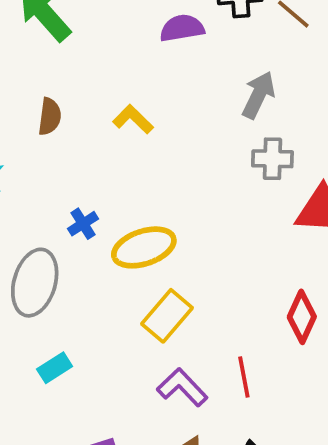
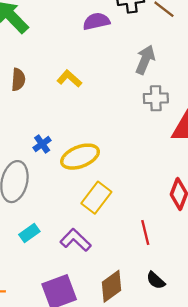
purple L-shape: (182, 387) -> (76, 240), moved

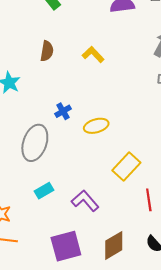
yellow ellipse: (80, 157) -> (96, 126), size x0.7
yellow rectangle: (96, 198) -> (126, 166), moved

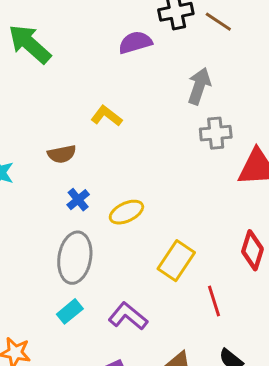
brown semicircle: (47, 51) -> (62, 154), moved, turned 78
gray ellipse: (35, 143) -> (75, 258), moved

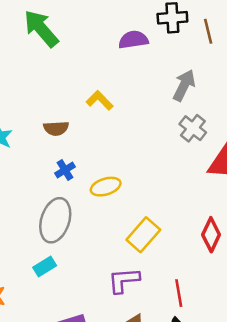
brown line: (218, 22) -> (208, 31), turned 35
gray cross: (216, 133) -> (193, 128), turned 36
red line: (214, 301) -> (179, 293), moved
purple L-shape: (128, 316) -> (124, 280), moved, turned -52

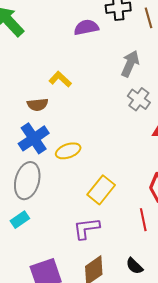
brown semicircle: (56, 128) -> (38, 105), moved
blue cross: (65, 170) -> (34, 138), size x1.8
red line: (179, 293) -> (143, 220), moved

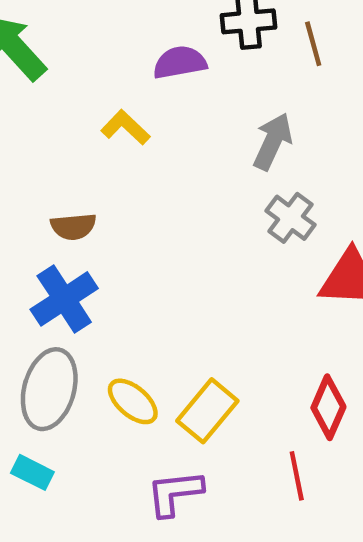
yellow L-shape: (60, 79) -> (125, 127), moved
yellow ellipse: (68, 151) -> (133, 401), moved, turned 60
cyan rectangle: (20, 220) -> (32, 472), turned 60

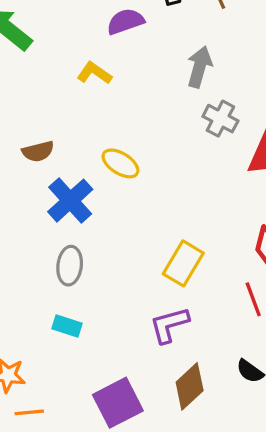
brown semicircle: (73, 227) -> (38, 151), moved
gray ellipse: (49, 389) -> (70, 266), size x0.7
yellow ellipse: (133, 401) -> (120, 163), moved

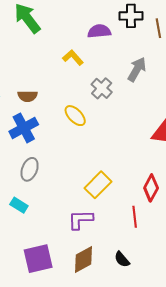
gray cross: (220, 119) -> (102, 88), moved
blue cross: (70, 201) -> (24, 128), moved

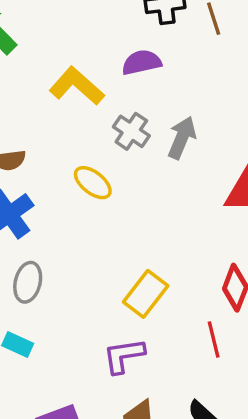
purple semicircle: (99, 31) -> (142, 62), moved
yellow L-shape: (73, 58) -> (77, 86), size x1.5
gray arrow: (137, 69) -> (182, 138), moved

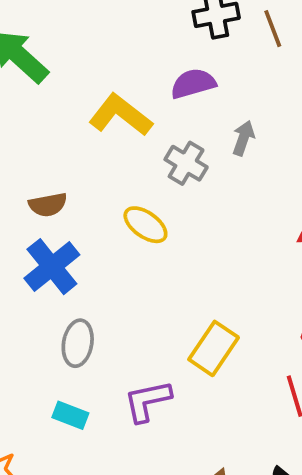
gray arrow: (182, 138) -> (243, 138), moved, size x0.7
purple L-shape: (124, 356) -> (147, 401), moved

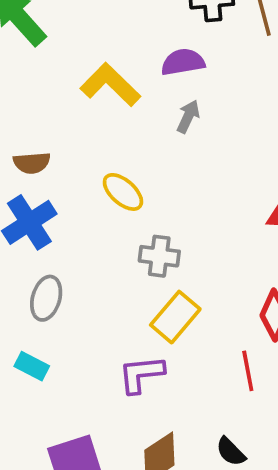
gray arrow: (243, 138) -> (188, 117), moved
gray cross: (186, 163) -> (159, 256), moved, turned -30
purple L-shape: (147, 401) -> (141, 374), moved

